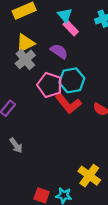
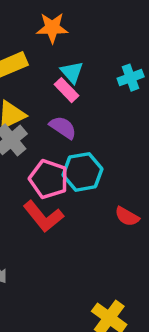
pink rectangle: (71, 28) -> (66, 90), moved
red L-shape: (68, 104) -> (43, 216), moved

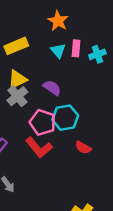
orange star: (52, 28) -> (58, 21), moved, turned 30
pink rectangle: (66, 90) -> (76, 48), moved, turned 49
red semicircle: (127, 216) -> (83, 147), moved

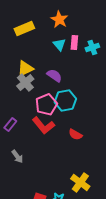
yellow rectangle: (16, 46) -> (24, 28), moved
pink pentagon: (43, 122) -> (46, 104), turned 30
red semicircle: (83, 147) -> (75, 134), moved

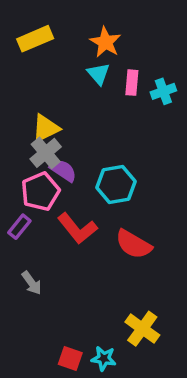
yellow rectangle: (24, 28) -> (35, 39), moved
cyan triangle: (59, 44) -> (98, 74), moved
purple semicircle: (54, 76) -> (63, 170), moved
pink pentagon: (46, 104) -> (40, 192), moved
red semicircle: (75, 134) -> (134, 244), size x1.5

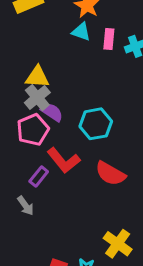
cyan triangle: (98, 74) -> (81, 32), turned -30
yellow triangle: (46, 128) -> (37, 77), turned 30
purple rectangle: (19, 227) -> (39, 176), moved

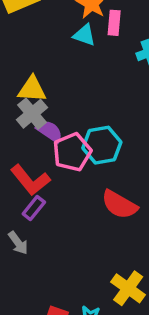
pink rectangle: (109, 39) -> (114, 23), moved
pink pentagon: (33, 130) -> (72, 152), moved
red L-shape: (64, 160) -> (30, 180), moved

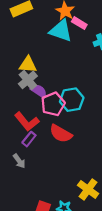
pink rectangle: (114, 23) -> (79, 23), turned -64
cyan triangle: (84, 35) -> (61, 31), size x1.6
red semicircle: (119, 205) -> (61, 134), moved

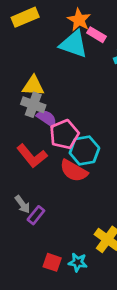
gray cross: (28, 80) -> (33, 105), turned -30
cyan hexagon: (72, 100) -> (84, 151), moved
purple rectangle: (29, 139) -> (36, 215), moved

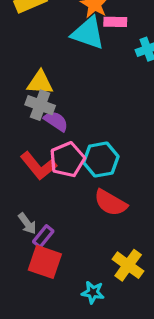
pink rectangle: (97, 35) -> (115, 22), turned -30
pink pentagon: (64, 134) -> (67, 160), moved
red semicircle: (74, 171) -> (110, 203), moved
red square: (52, 262) -> (45, 262), moved, size x1.5

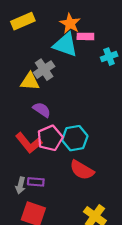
gray cross: (40, 105) -> (44, 70), moved, turned 36
gray arrow: (27, 224) -> (20, 185), turned 49
purple rectangle: (43, 236) -> (36, 182), moved, turned 56

